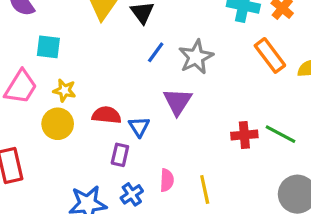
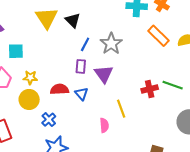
purple rectangle: (120, 155) -> (81, 66), moved
yellow line: (205, 189) -> (121, 109), moved
blue cross: (132, 194) -> (49, 120), moved

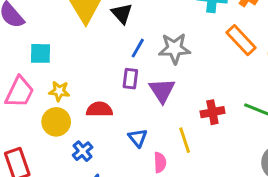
gray star: (111, 44) -> (175, 48), turned 30
red cross: (150, 89) -> (212, 112), moved
blue triangle: (81, 94) -> (138, 138), moved

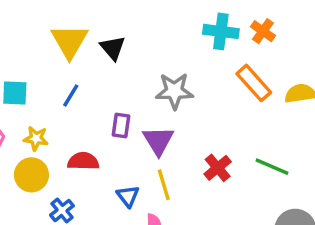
blue line: (138, 48) -> (71, 95), moved
red cross: (212, 112) -> (218, 168), turned -30
yellow line: (185, 140) -> (164, 185), moved

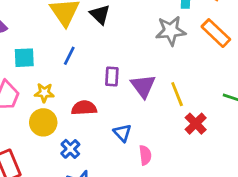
gray star: (174, 91) -> (171, 31), moved
red cross: (218, 168) -> (196, 124), moved
yellow line: (164, 185) -> (177, 94), moved

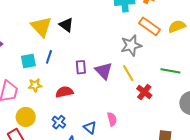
gray star: (171, 31) -> (131, 45), moved
cyan square: (24, 58) -> (28, 61), moved
yellow circle: (43, 122) -> (26, 117), moved
blue triangle: (122, 133) -> (90, 128), moved

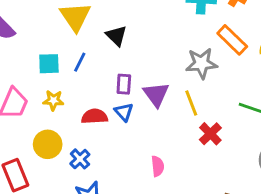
black triangle: (66, 25) -> (116, 36), moved
yellow circle: (26, 117) -> (48, 144), moved
blue triangle: (90, 128) -> (124, 112), moved

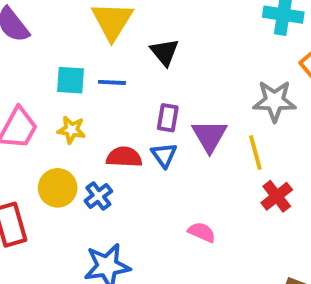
blue line: (80, 62) -> (112, 82), turned 60
blue cross: (80, 159) -> (98, 196), moved
pink semicircle: (158, 166) -> (202, 232), turned -66

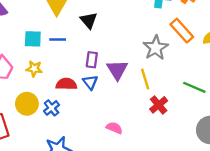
gray star: (274, 101) -> (156, 48), turned -30

